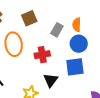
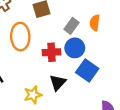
blue circle: (79, 44) -> (75, 48), moved
blue square: (75, 67) -> (87, 71), turned 36

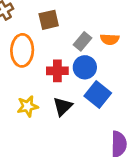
orange semicircle: (95, 23) -> (110, 39), turned -98
yellow star: (33, 95) -> (28, 106), moved

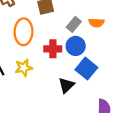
yellow star: (28, 106) -> (24, 68), moved
black triangle: (63, 106) -> (66, 85), moved

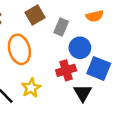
gray rectangle: (74, 24) -> (61, 27), moved
red cross: (53, 49) -> (66, 70), moved

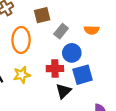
blue square: (99, 69) -> (83, 75), turned 36

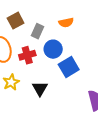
red cross: (55, 69) -> (27, 55), moved
black triangle: (63, 91) -> (40, 89), moved

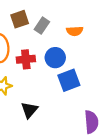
gray rectangle: (38, 31) -> (42, 26), moved
black triangle: (40, 89) -> (29, 110), moved

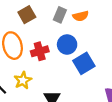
gray rectangle: (42, 26) -> (60, 15), moved

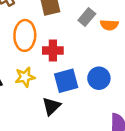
blue circle: (67, 45) -> (99, 78), moved
blue square: (84, 63) -> (66, 81), moved

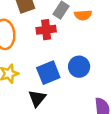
red cross: (53, 51) -> (46, 30), moved

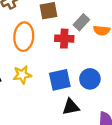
black triangle: (37, 98) -> (71, 107), moved, turned 30

